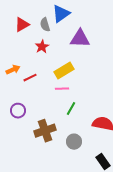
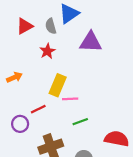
yellow rectangle: (64, 71) -> (58, 85), moved, turned -36
red line: (30, 78) -> (38, 109), moved
green line: (71, 109) -> (80, 122), turned 40

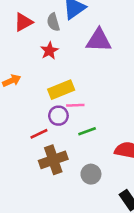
yellow rectangle: (58, 85) -> (61, 90), turned 45
red line: (38, 109) -> (39, 134), moved
purple circle: (20, 124) -> (58, 116), moved

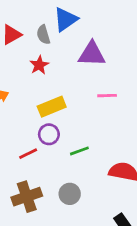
pink line: (75, 105) -> (107, 96), moved
brown cross: (53, 160) -> (27, 197), moved
gray circle: (91, 174) -> (70, 194), moved

